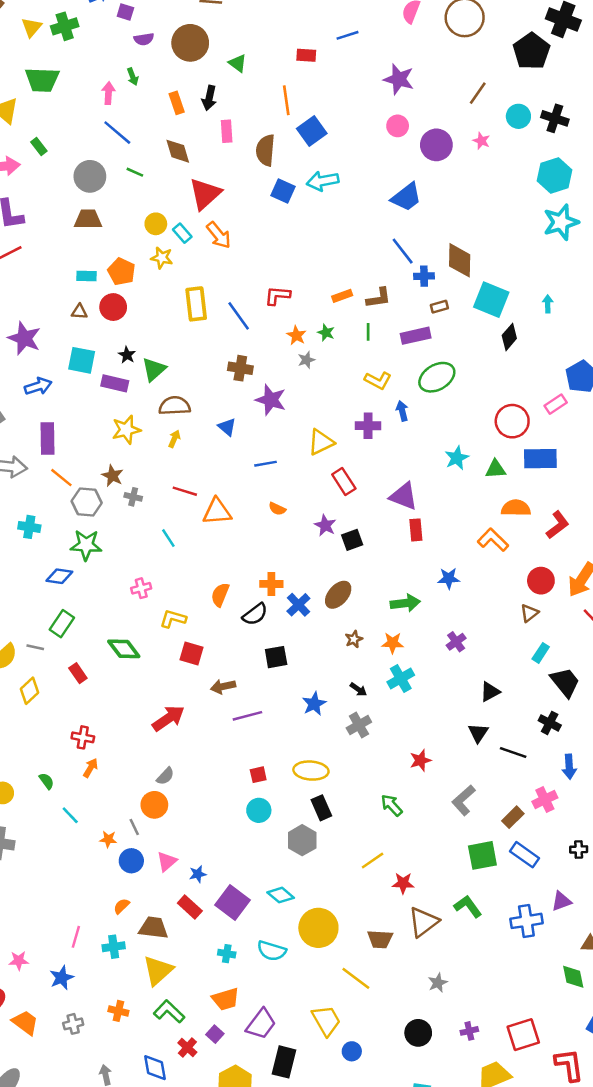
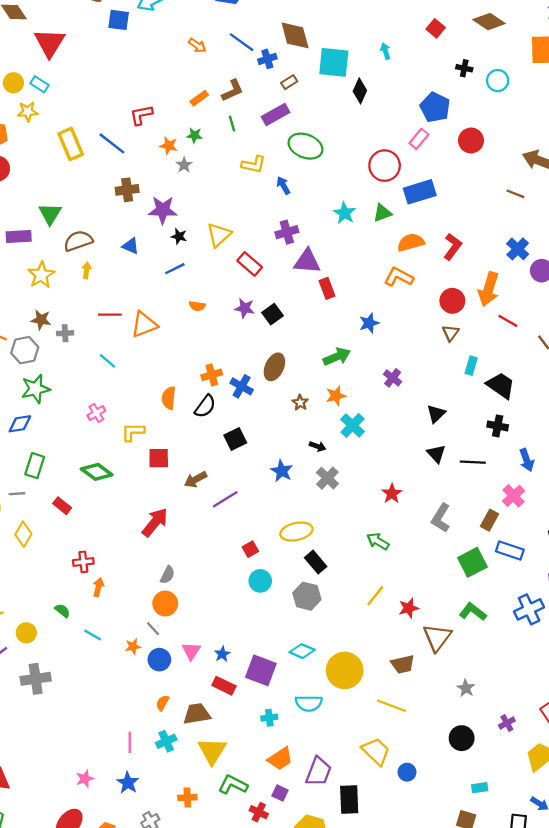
orange arrow: (219, 235) -> (197, 45), moved, size x0.7
black star: (127, 355) -> (179, 236), moved
green ellipse: (437, 377) -> (305, 146), turned 68
purple cross: (368, 426) -> (287, 232), moved

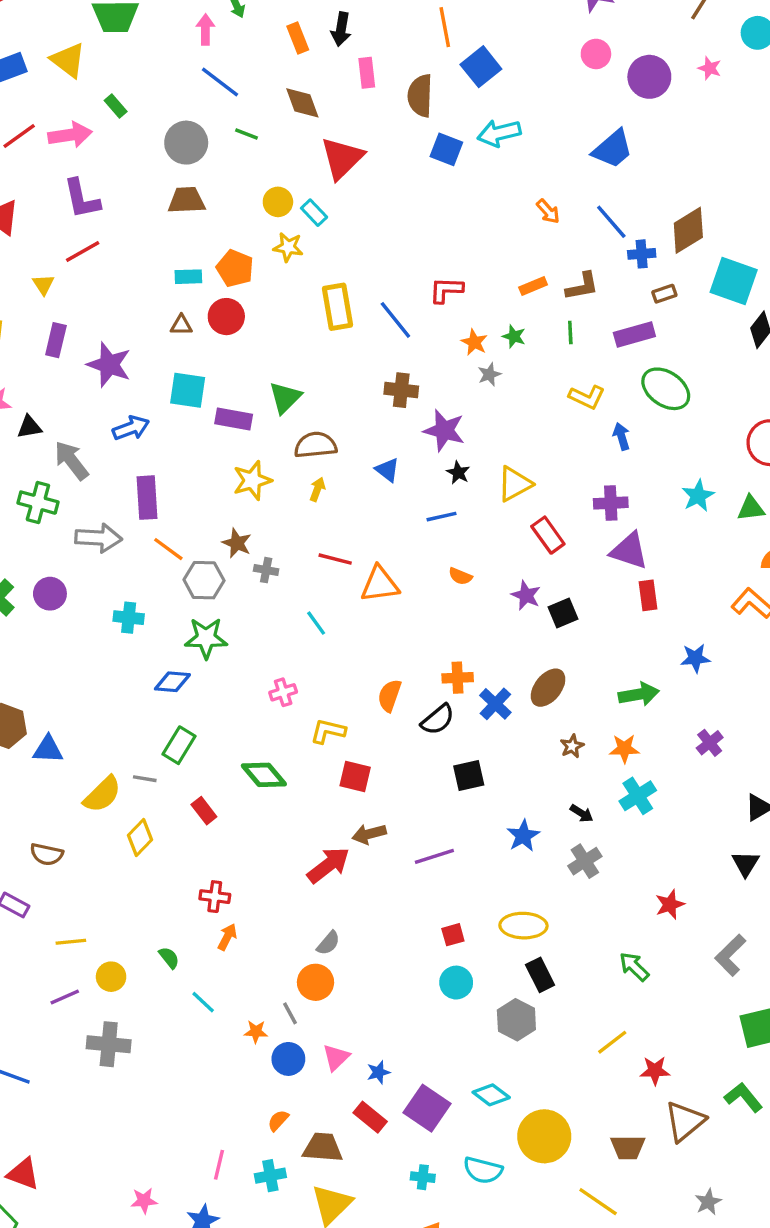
brown diamond: (295, 35) -> (688, 230), turned 60
brown arrow: (196, 479) -> (369, 834), moved

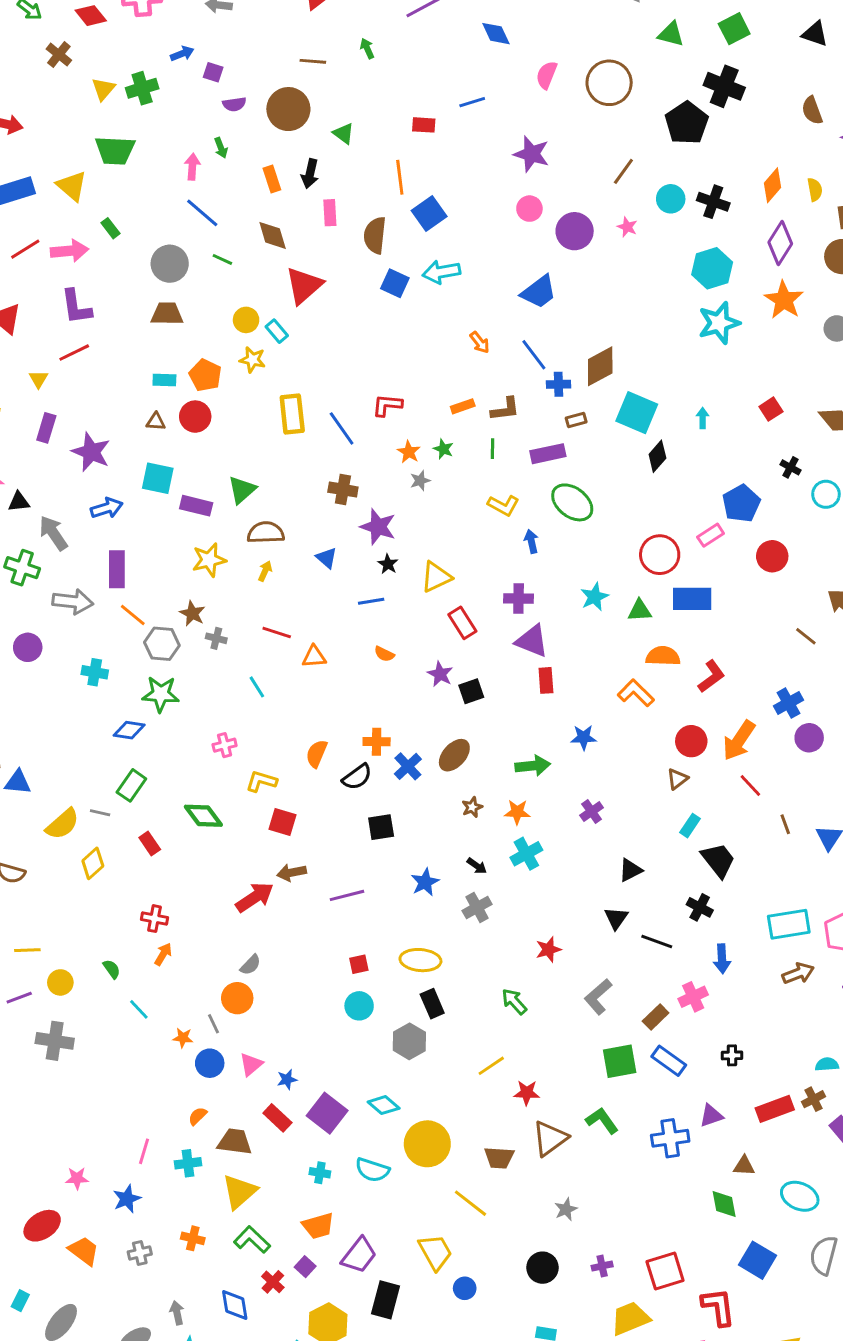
orange triangle: (380, 584) -> (314, 657), size x0.7

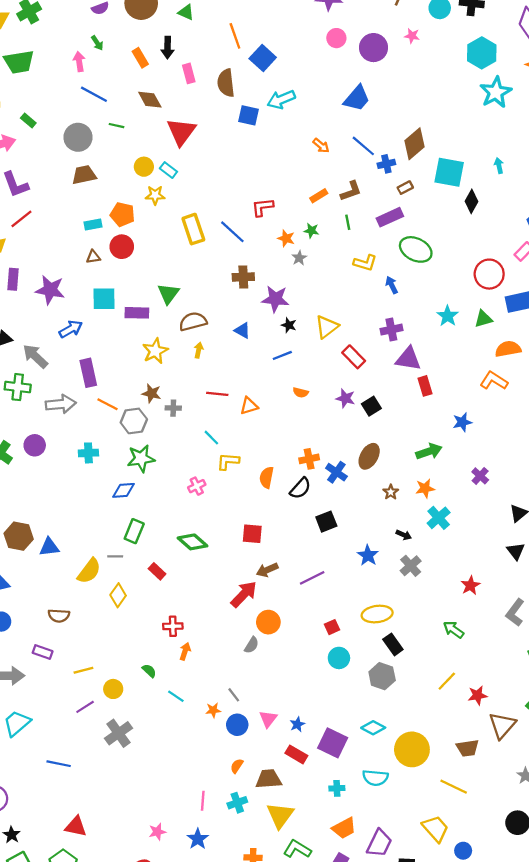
yellow L-shape: (261, 781) -> (228, 461), moved
orange circle: (237, 998) -> (268, 622), moved
gray cross: (55, 1041) -> (118, 733), turned -32

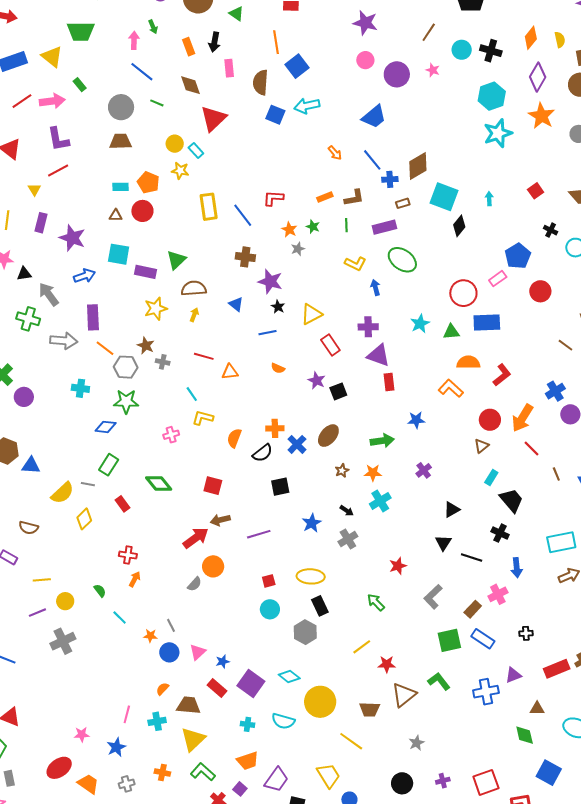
purple circle: (35, 445) -> (24, 397), moved

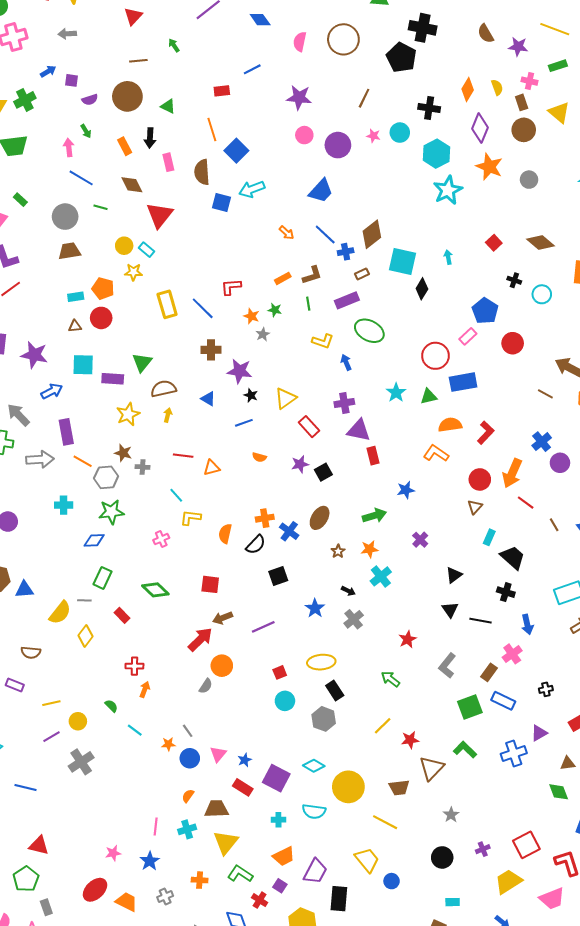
cyan circle: (462, 50) -> (400, 133), moved
purple star: (317, 380) -> (300, 464), turned -30

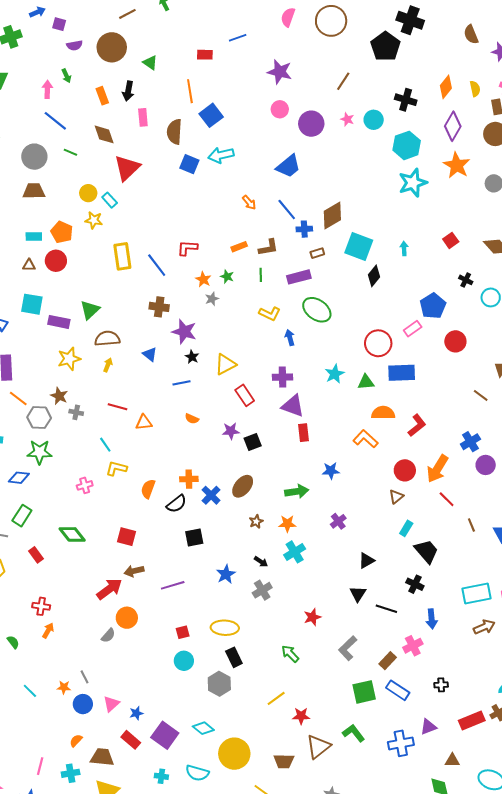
brown line: (138, 61) -> (127, 14), turned -30
cyan line: (135, 730) -> (30, 691), moved

